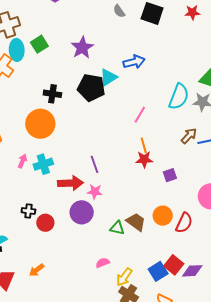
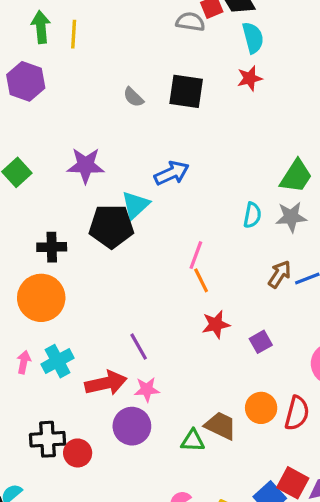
purple star: (82, 48) -> (86, 165), turned -30
cyan semicircle: (179, 97) -> (252, 215), size x0.6
orange line: (144, 145) -> (201, 280), moved
black cross: (28, 211) -> (48, 439), size x1.5

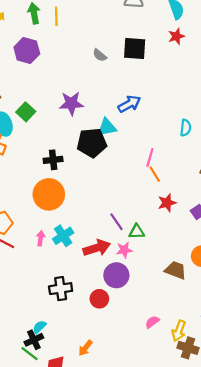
cyan triangle: (135, 205) -> (107, 127), turned 36
green triangle: (193, 441) -> (137, 232), moved
red circle: (78, 453) -> (99, 299), moved

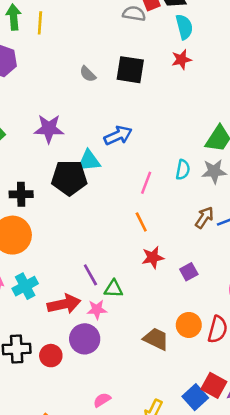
pink line: (150, 157) -> (146, 183), moved
red circle: (99, 299) -> (51, 356), moved
pink semicircle: (152, 322) -> (102, 400), moved

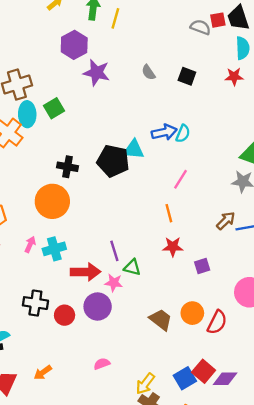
black square: (130, 70) -> (187, 76), size x0.7
purple star: (49, 129) -> (96, 73), moved
cyan semicircle: (183, 170) -> (183, 134), moved

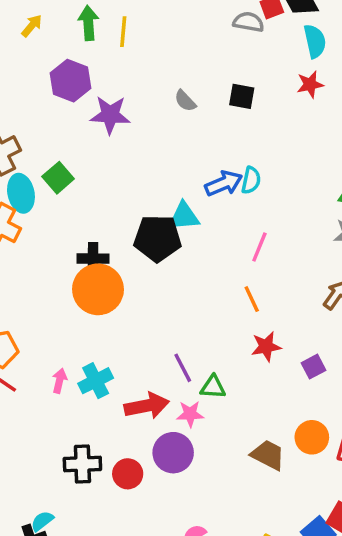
orange circle: (52, 201) -> (98, 289), moved

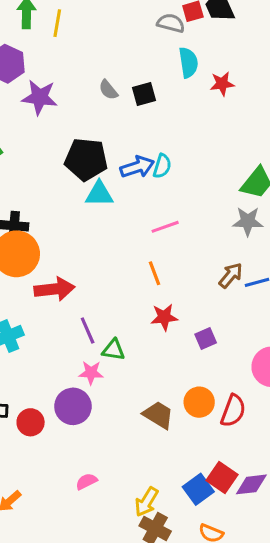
cyan semicircle: (315, 41) -> (188, 63), moved
black square: (242, 96) -> (144, 94), moved, turned -30
black pentagon: (157, 238) -> (86, 159), moved
pink line: (259, 247) -> (165, 227), turned 44
red arrow: (147, 406) -> (54, 289), moved

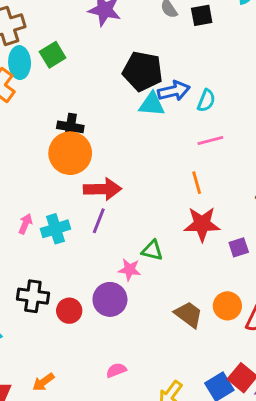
cyan semicircle: (162, 166) -> (206, 101), moved
blue arrow: (137, 167) -> (174, 91), moved
red star: (164, 317) -> (202, 224), size x1.4
purple line: (88, 331) -> (99, 221), moved, turned 40

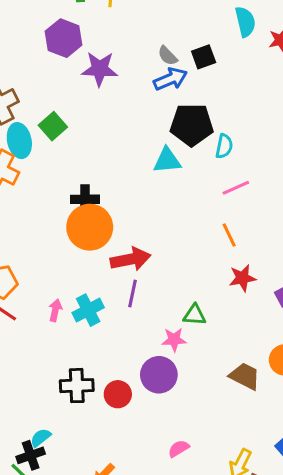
black pentagon: (143, 71) -> (192, 125), moved
blue arrow: (174, 91) -> (170, 79), moved
red star: (202, 224) -> (242, 278), size x0.7

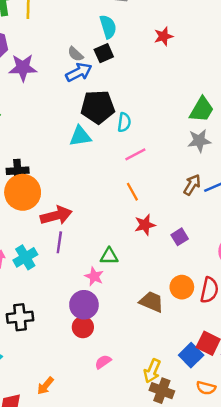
cyan semicircle: (245, 22) -> (108, 27), moved
pink star: (174, 340) -> (94, 276), turned 30
red circle: (118, 394) -> (83, 327), moved

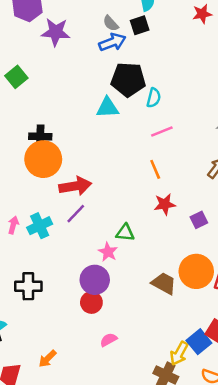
purple line: (59, 242) -> (76, 214), turned 30
orange circle: (182, 287) -> (196, 271), size x1.4
yellow arrow: (152, 371) -> (179, 353), moved

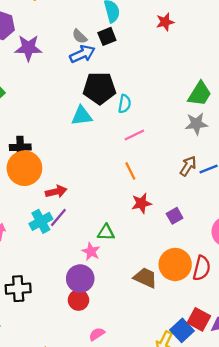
red arrow: (75, 186) -> (56, 192), size x0.7
cyan cross: (40, 226) -> (41, 221), moved

